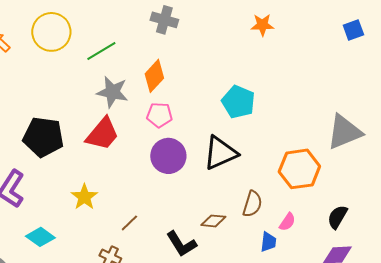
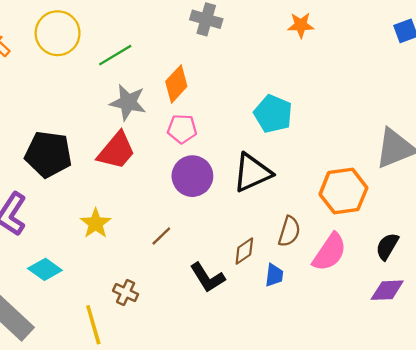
gray cross: (164, 20) -> (206, 19), moved
brown diamond: (213, 221) -> (244, 251), turned -40
pink semicircle: (287, 222) -> (330, 252), size x1.8
brown line: (129, 223) -> (161, 236), moved
blue trapezoid: (268, 242) -> (274, 275), moved

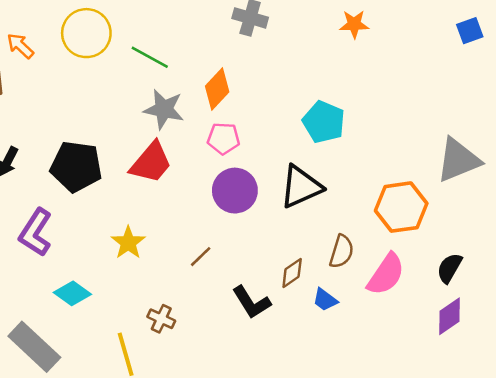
green line: (115, 55) -> (150, 57), turned 60
blue trapezoid: (274, 275) -> (325, 300), turned 120
purple diamond: (387, 290) -> (449, 316), turned -32

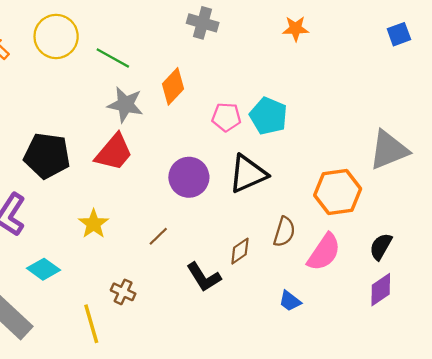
pink pentagon: (223, 138) -> (226, 117), moved
blue trapezoid: (325, 300) -> (290, 301), moved

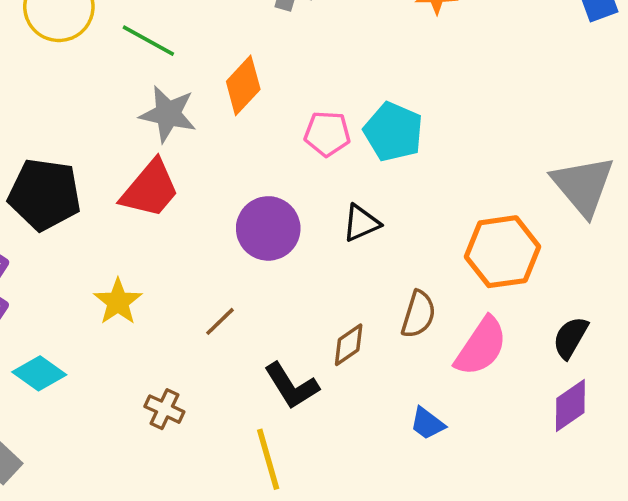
gray triangle: (389, 150) -> (583, 186), turned -48
black triangle: (248, 174) -> (361, 223), size x0.6
yellow line: (91, 324) -> (268, 459), moved

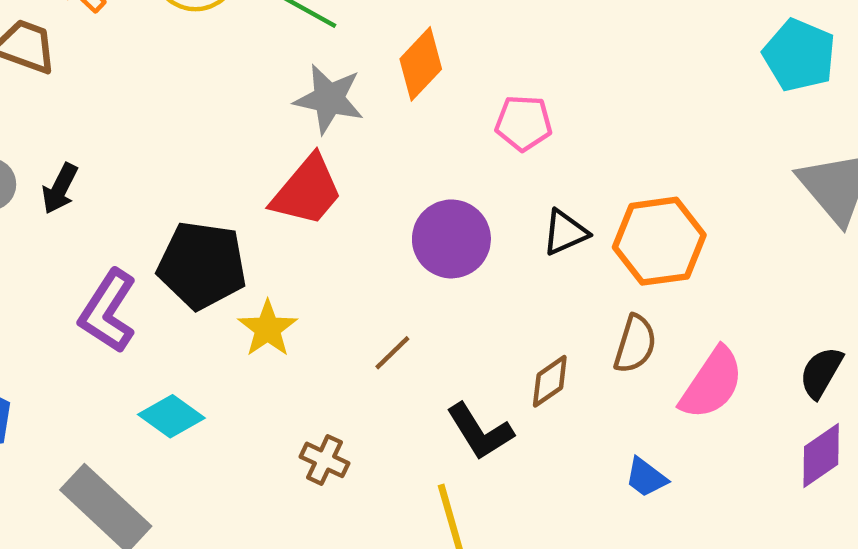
cyan pentagon: (393, 132) -> (799, 55), moved
black pentagon: (45, 194) -> (202, 265), moved
orange hexagon: (503, 252) -> (659, 241), moved

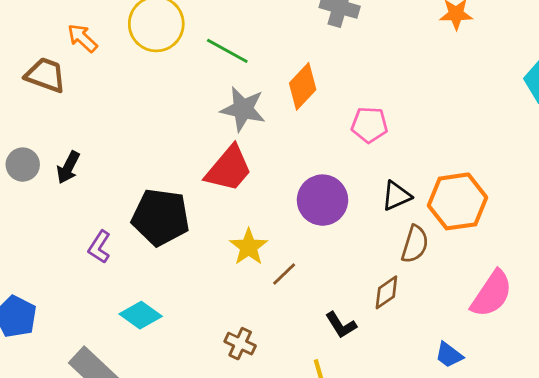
purple L-shape: (108, 311) -> (99, 247), size x0.6
yellow star: (268, 329) -> (249, 247), moved
brown semicircle: (635, 344) -> (415, 244), moved
black L-shape: (480, 431) -> (341, 325), size x0.7

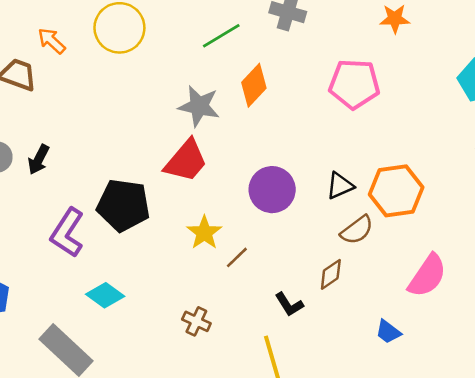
green line: (227, 51) -> (221, 36), moved, turned -60
pink pentagon: (369, 125) -> (354, 84), moved, size x1.5
brown semicircle: (415, 244) -> (357, 230), turned 36
purple L-shape: (99, 247) -> (67, 233), size x1.6

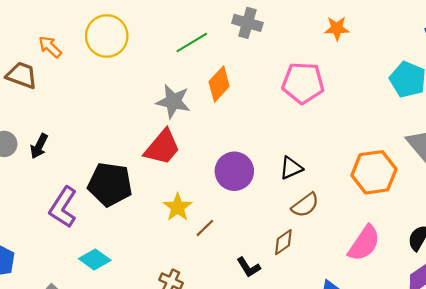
orange hexagon: (396, 191) -> (374, 172), moved

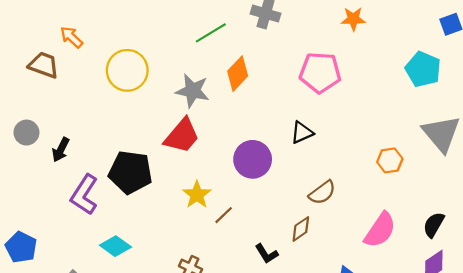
yellow circle: (107, 36) -> (127, 70), moved
black arrow: (39, 146) -> (61, 150), moved
black triangle: (291, 168) -> (302, 133), moved
orange hexagon: (374, 172) -> (390, 160), size x0.6

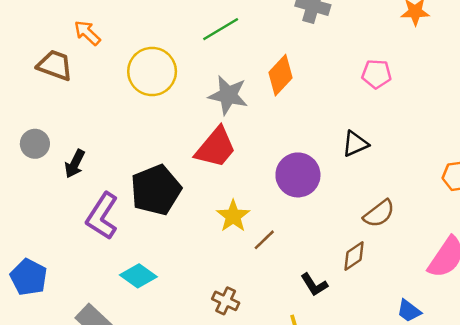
green line: (211, 33) -> (221, 29), moved
pink pentagon: (320, 73) -> (376, 74), size x0.6
black pentagon: (130, 172) -> (156, 190), turned -30

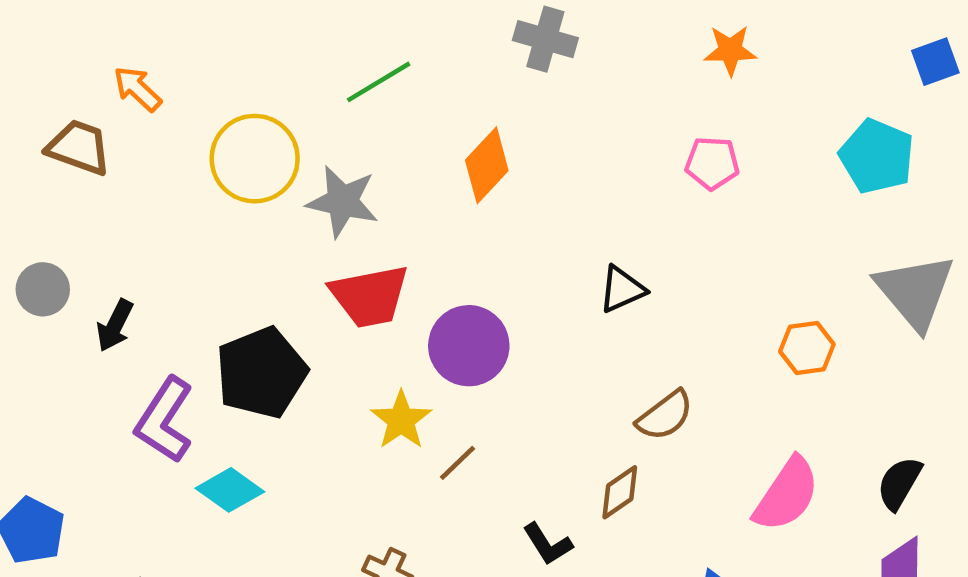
pink pentagon: (376, 74) -> (712, 163), moved
gray star: (228, 95) -> (343, 201), moved
red trapezoid: (216, 148) -> (370, 296), turned 39
purple circle: (298, 175) -> (469, 346), moved
cyan diamond: (138, 276) -> (230, 490), moved

